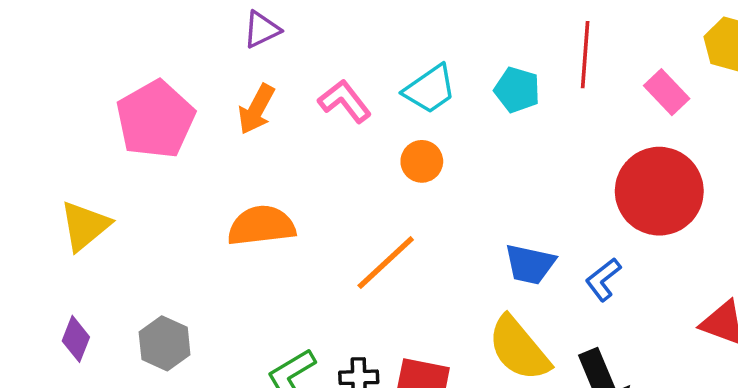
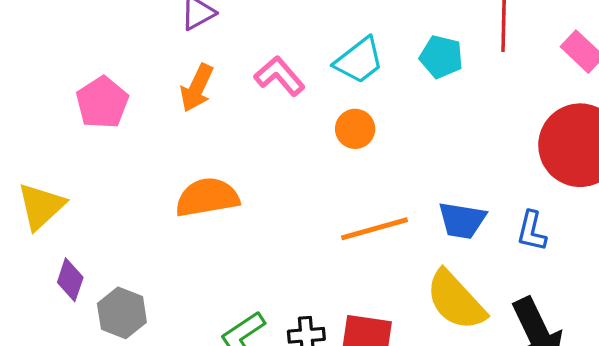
pink pentagon: (155, 119) -> (102, 103), size x0.7
orange line: (386, 263) -> (374, 229), moved, turned 30
blue L-shape: (603, 279) -> (532, 231), turned -36
purple diamond: (76, 339) -> (70, 280), moved

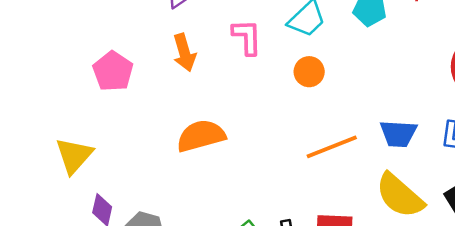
pink L-shape: (280, 76) -> (247, 37), turned 45
orange arrow: (197, 88) -> (184, 53), turned -36

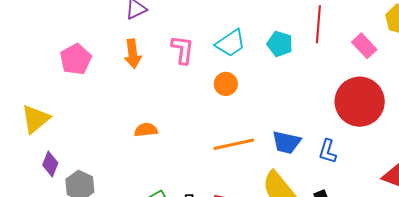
orange semicircle: (201, 136) -> (146, 130), moved, size x0.6

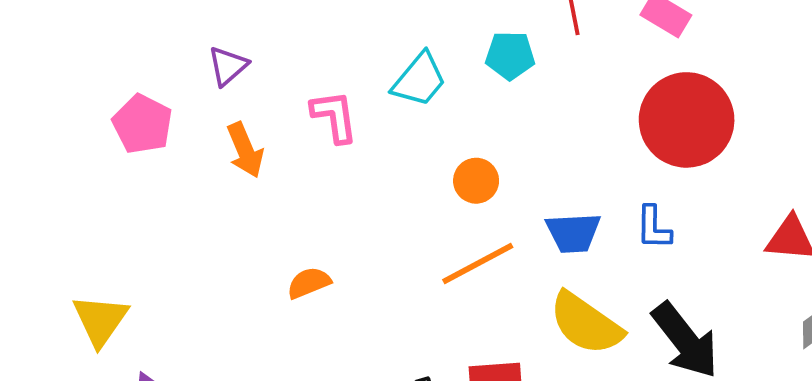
pink pentagon: (76, 59) -> (142, 124), moved
orange circle: (226, 84) -> (476, 181), moved

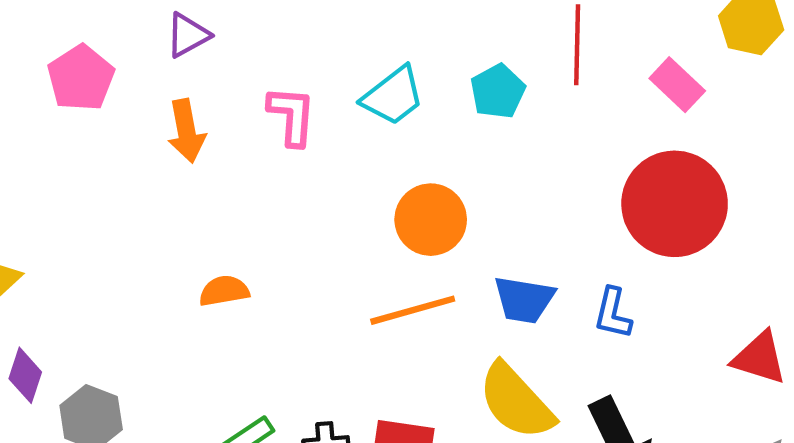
cyan pentagon: (510, 55) -> (498, 91), turned 30
orange circle: (476, 181) -> (431, 220), size x1.4

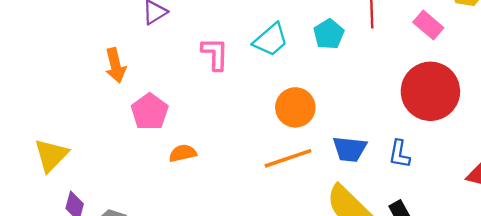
pink pentagon: (81, 78) -> (150, 112), moved
orange arrow: (186, 131) -> (115, 65), moved

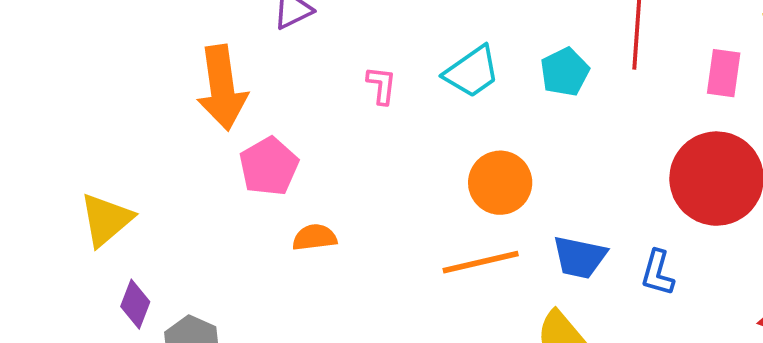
pink rectangle: (428, 25) -> (724, 73), turned 52
pink L-shape: (215, 54) -> (381, 85), size x0.7
orange arrow: (115, 65) -> (222, 88), size x1.5

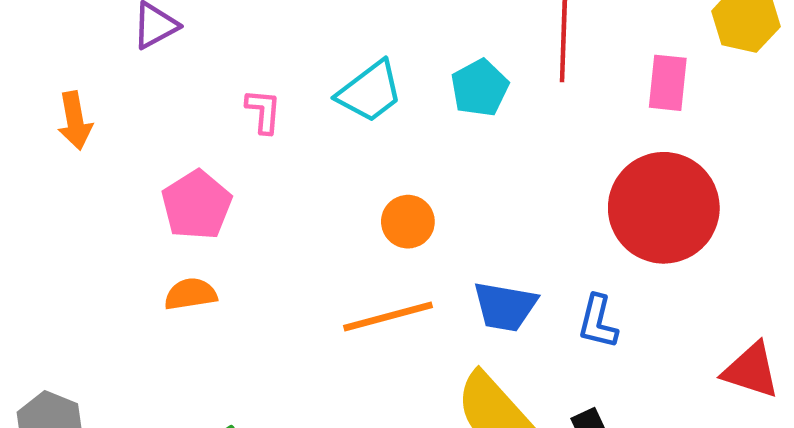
orange arrow: (222, 88) -> (75, 121), size x0.6
pink pentagon: (269, 166) -> (197, 205), moved
orange circle: (500, 183) -> (408, 222), size x0.7

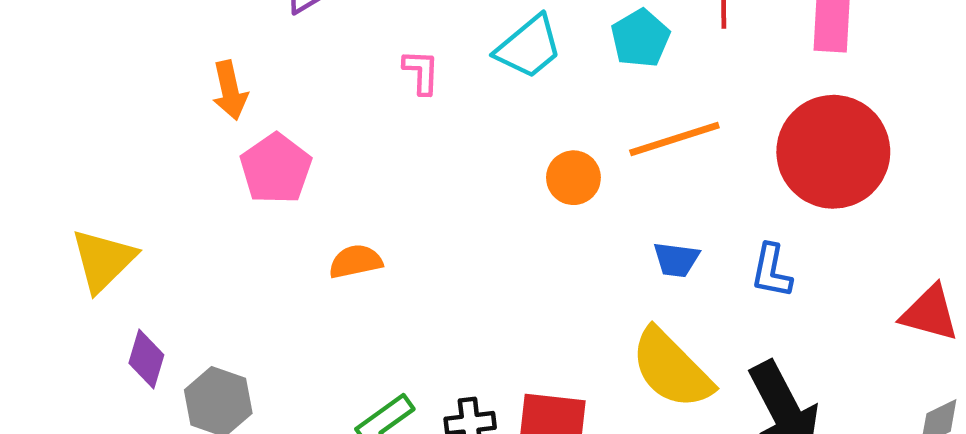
pink pentagon: (197, 205) -> (276, 169), moved
blue trapezoid: (505, 307) -> (676, 260), size x0.7
orange line: (388, 316) -> (674, 139), moved

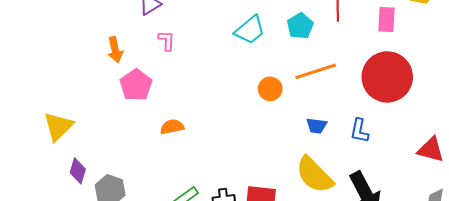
pink L-shape: (421, 72) -> (167, 41), moved

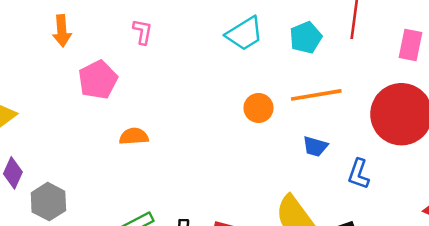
orange arrow: (115, 50) -> (62, 31), moved
blue trapezoid: (317, 126) -> (315, 146), moved

